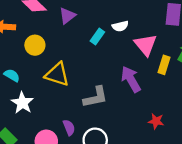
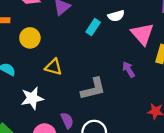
yellow triangle: (57, 74) -> (54, 67), size x0.7
purple arrow: (131, 79) -> (129, 69), size x0.6
white star: (22, 103) -> (32, 98), moved, turned 30

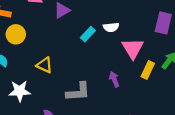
yellow circle: (30, 38) -> (16, 34), moved

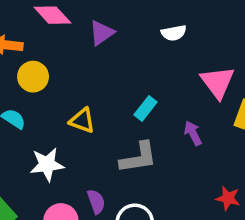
white semicircle: (111, 27) -> (174, 33), moved
cyan rectangle: (88, 34) -> (145, 108), moved

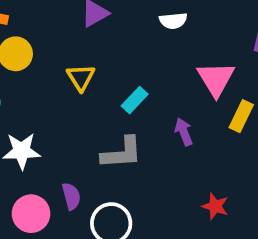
yellow triangle: (82, 121) -> (81, 77), moved, turned 32

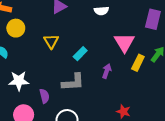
purple arrow: (184, 132) -> (107, 71), turned 40
purple semicircle: (71, 196) -> (44, 96), moved

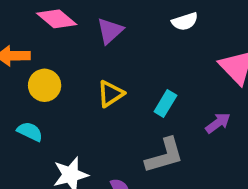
yellow triangle: (51, 41) -> (110, 94), turned 42
purple arrow: (107, 71) -> (218, 123), turned 48

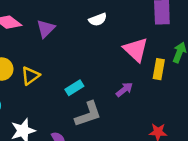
yellow triangle: (110, 94) -> (30, 76), moved
cyan rectangle: (165, 104) -> (74, 88), moved, turned 30

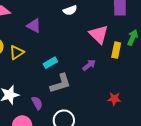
purple triangle: (46, 29) -> (34, 26), moved, turned -49

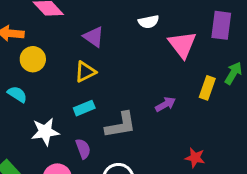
pink triangle: (99, 34) -> (182, 45), moved
yellow triangle: (17, 52) -> (85, 72), moved
cyan rectangle: (50, 63) -> (84, 108), moved

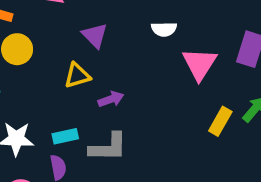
purple arrow: (165, 104) -> (111, 99), moved
cyan rectangle: (84, 108) -> (65, 136), moved

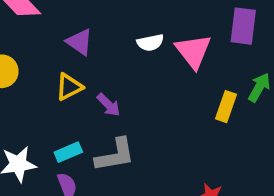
white semicircle: (164, 29) -> (150, 43), moved
purple arrow: (111, 99) -> (109, 105), turned 75

